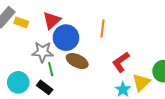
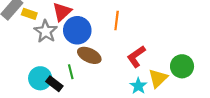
gray star: (43, 52) -> (46, 31), moved, turned 30
green line: (51, 69) -> (71, 72), moved
cyan circle: (18, 82) -> (40, 78), moved

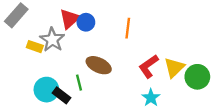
yellow rectangle: (29, 14) -> (35, 47), moved
blue circle: (77, 30) -> (86, 22), moved, size x0.6
yellow triangle: (158, 78) -> (174, 68), moved

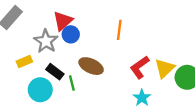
blue circle: (86, 22) -> (71, 34), moved
yellow rectangle: (35, 47) -> (24, 62), moved, turned -42
black rectangle: (62, 95) -> (55, 72), moved

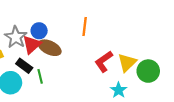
red triangle: (63, 21) -> (32, 45), moved
brown ellipse: (91, 66) -> (50, 48), moved
cyan star: (142, 98) -> (119, 90), moved

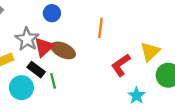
blue circle: (39, 31) -> (52, 13), moved
yellow triangle: (127, 63) -> (150, 52), moved

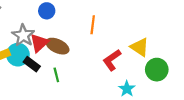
yellow triangle: (150, 52) -> (140, 47), turned -42
green line: (53, 81) -> (56, 75), moved
cyan circle: (21, 88) -> (18, 55), moved

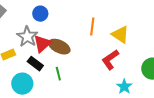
blue circle: (47, 11) -> (40, 14), moved
yellow triangle: (140, 47) -> (120, 35), moved
cyan circle: (18, 55) -> (22, 84), moved

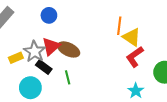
orange line: (92, 27) -> (119, 26), moved
gray star: (27, 37) -> (34, 52), moved
red L-shape: (110, 60) -> (135, 57), moved

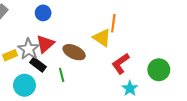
yellow triangle: (132, 37) -> (102, 38), moved
brown ellipse: (69, 49) -> (74, 52), moved
red L-shape: (135, 57) -> (121, 64), moved

